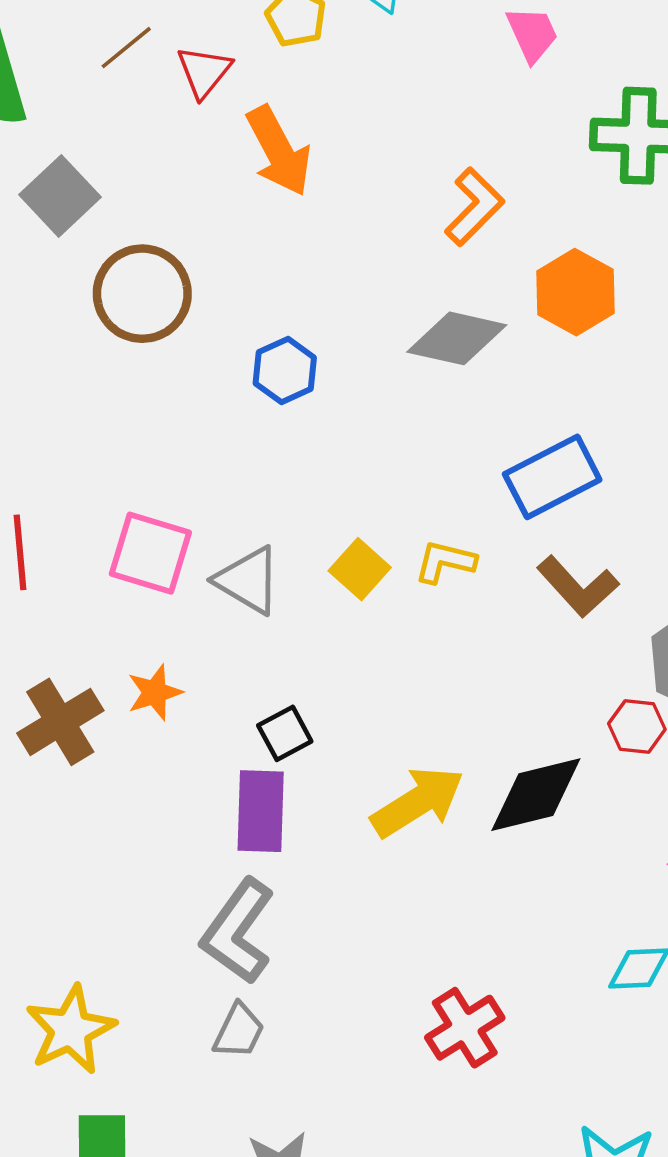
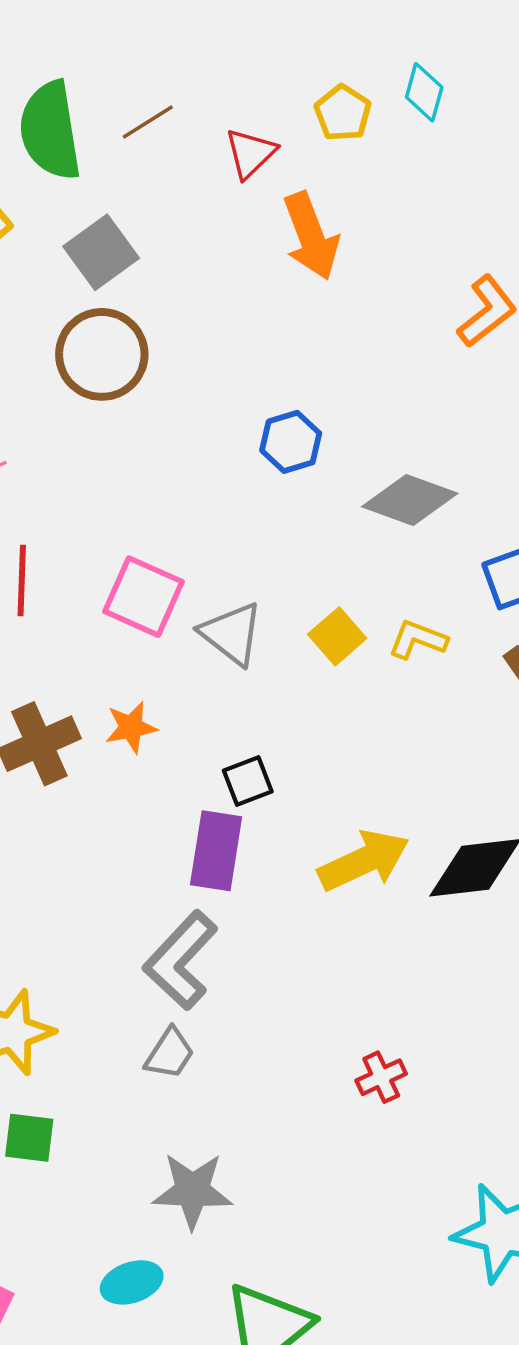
brown line: (126, 48) -> (148, 122), moved
brown circle: (142, 294) -> (102, 354), moved
gray diamond: (457, 338) -> (410, 500), moved
red cross: (465, 1028) -> (381, 1077), size x0.7

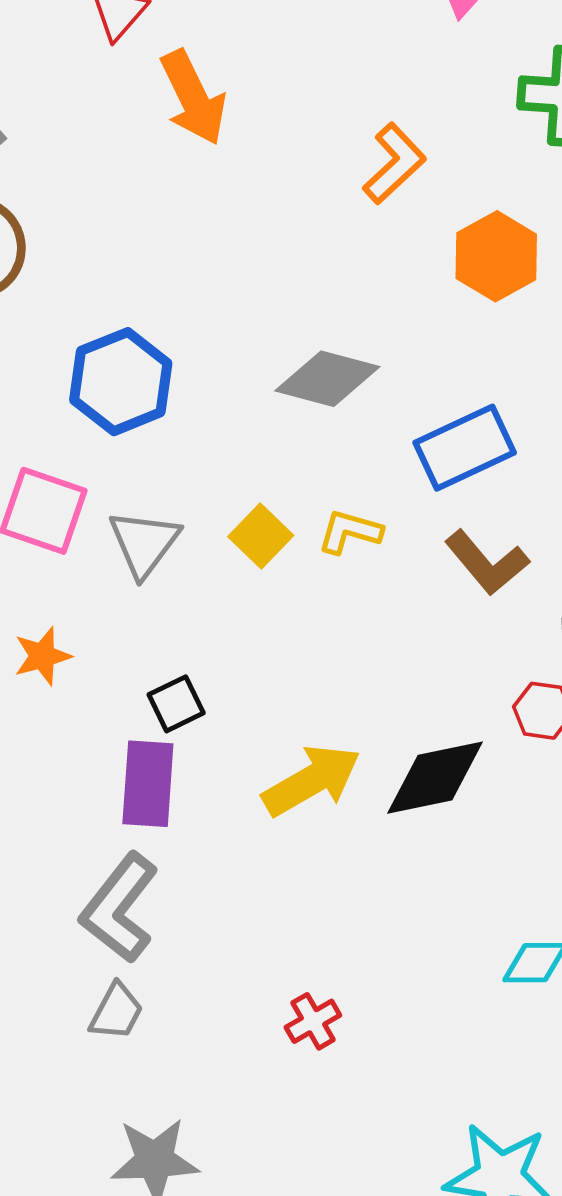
blue hexagon: (291, 442) -> (121, 382), moved, size x1.5
gray triangle: (232, 634) -> (144, 543), turned 34
red cross: (381, 1077) -> (313, 1021), moved

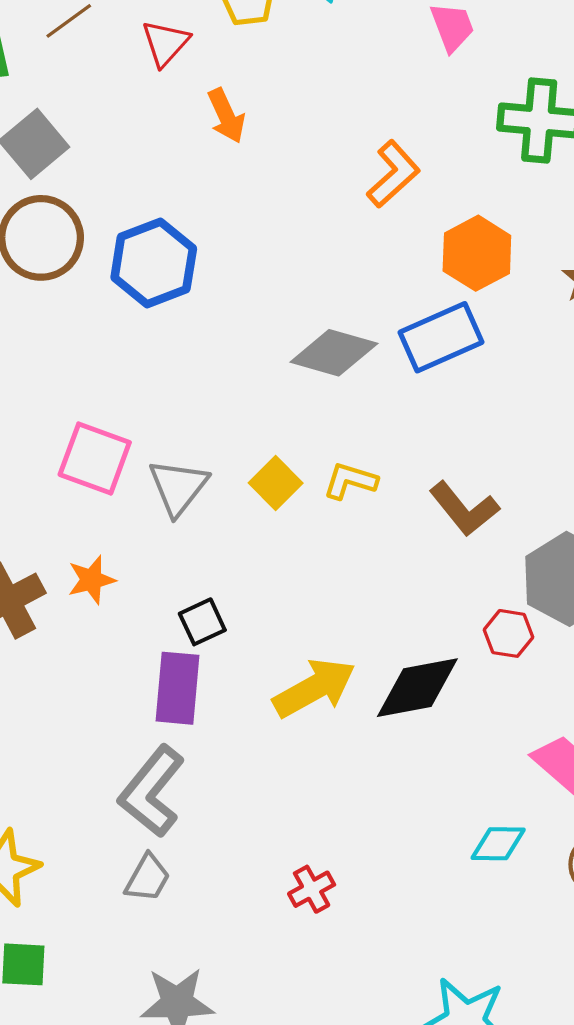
orange arrow: (193, 98) -> (226, 116), size x0.7
blue hexagon: (121, 382) -> (154, 263), moved
blue rectangle: (465, 448) -> (441, 337), moved

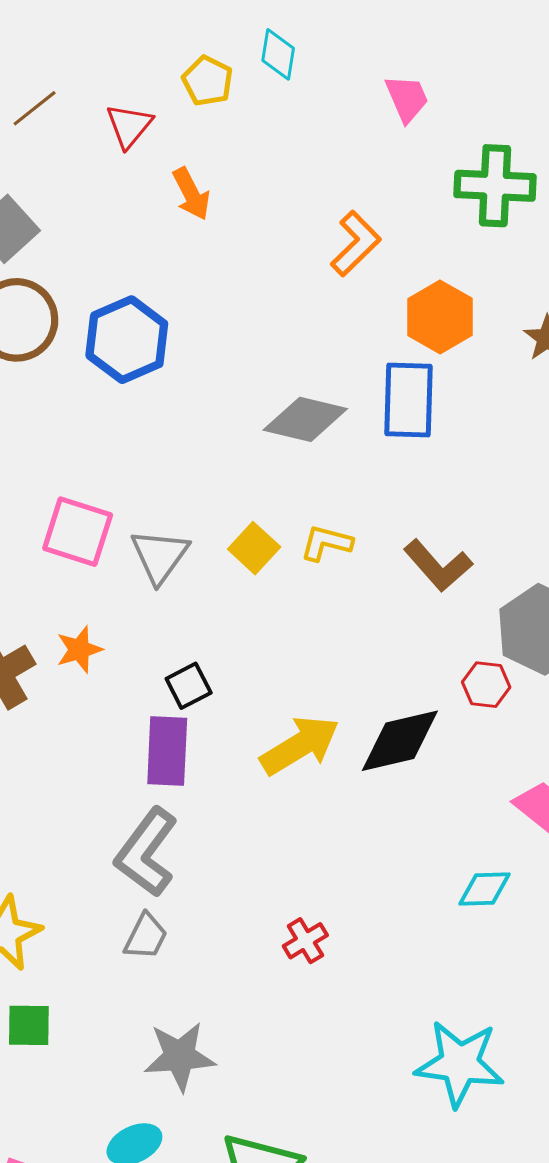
blue rectangle: (441, 337) -> (409, 400), turned -62

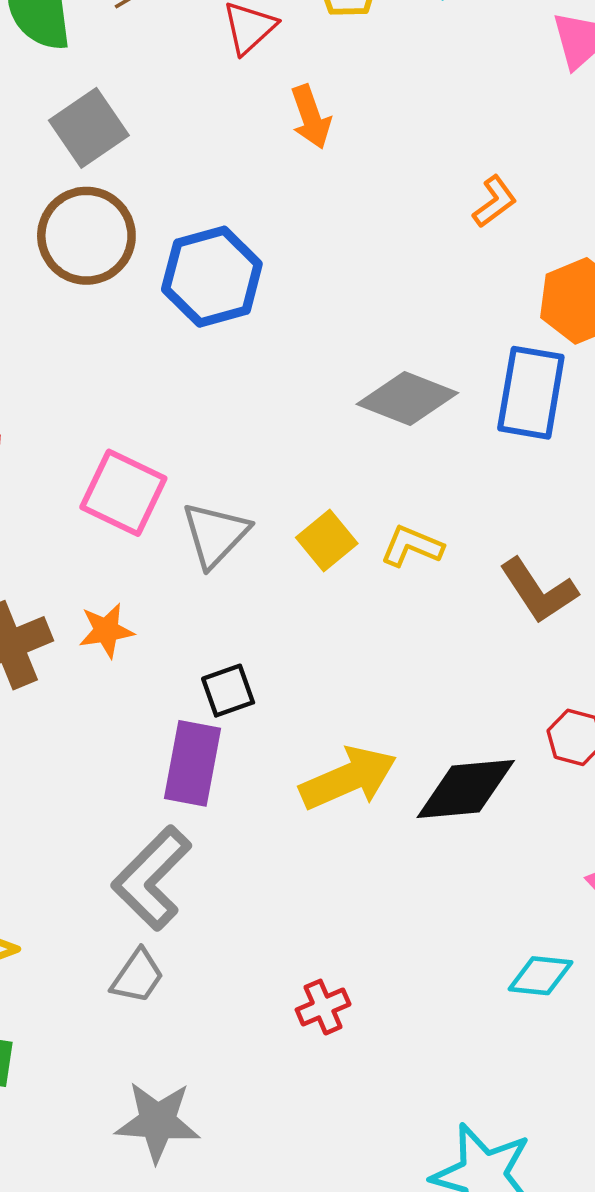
orange L-shape: (356, 244) -> (495, 202), size x0.7

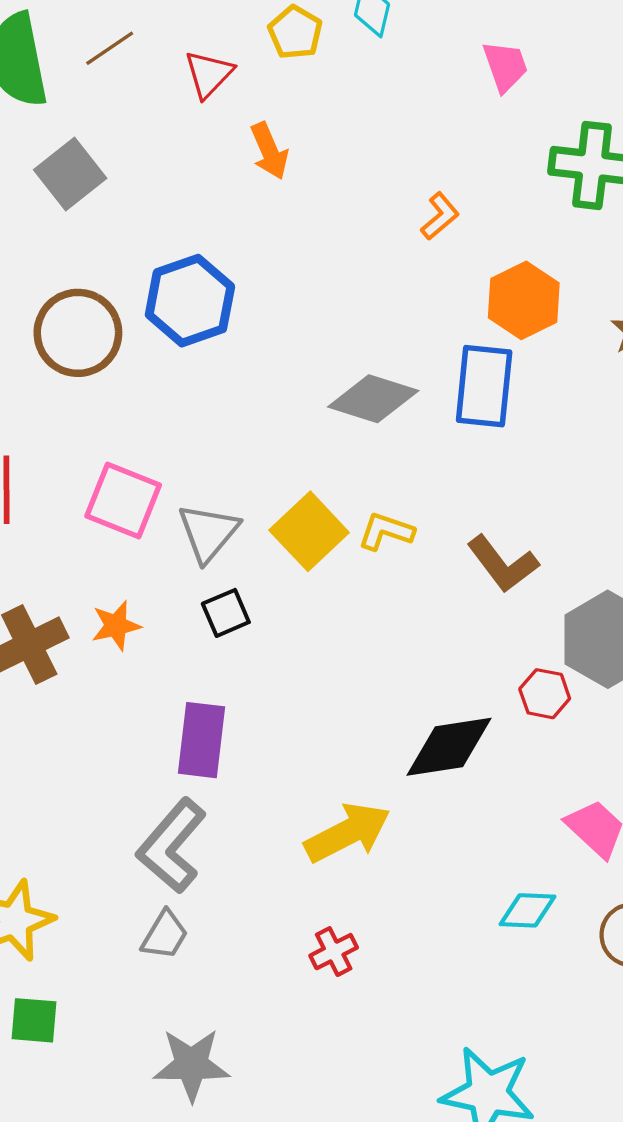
brown circle: (86, 236) -> (78, 333), moved
yellow square: (327, 540) -> (309, 531), size x1.4
black square: (228, 691) -> (226, 613), moved
yellow arrow: (348, 778) -> (348, 833), moved

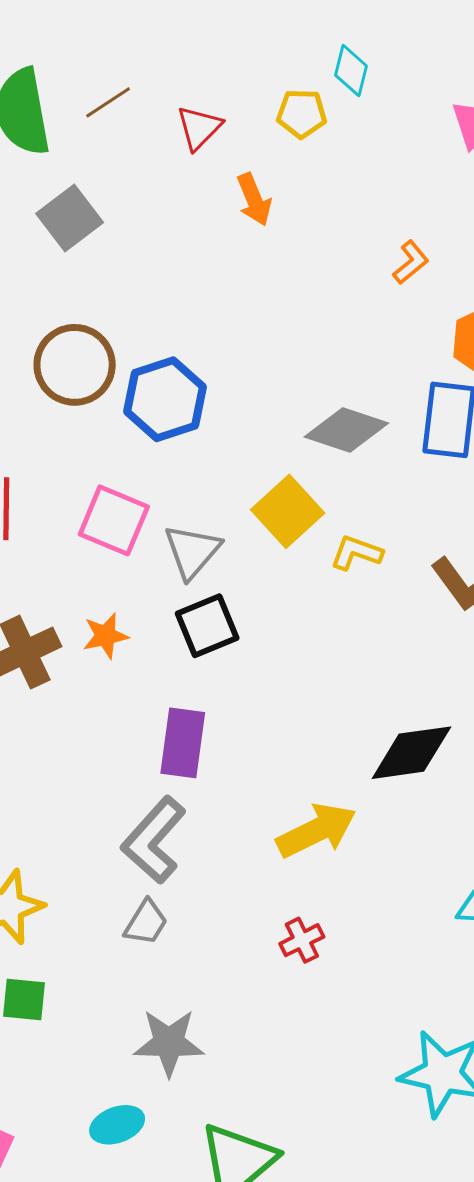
yellow pentagon: (295, 32) -> (302, 114), moved, turned -30
blue hexagon: (190, 301) -> (165, 399), moved
yellow square: (309, 531) -> (288, 511), moved
black square: (226, 613) -> (207, 626), size x1.4

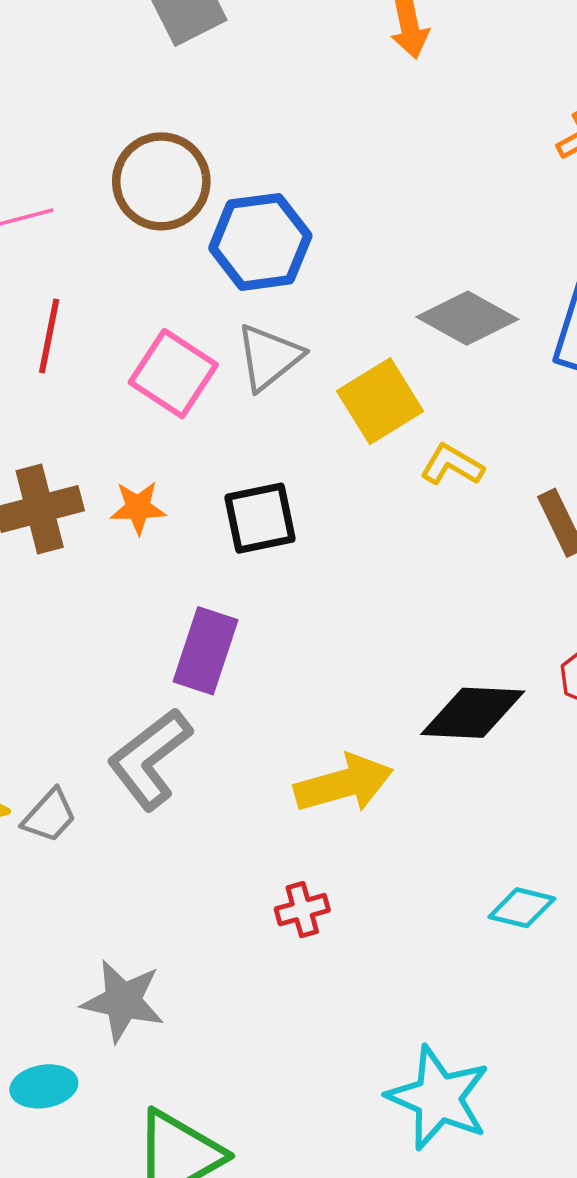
gray triangle: (192, 551) -> (269, 357), moved
gray trapezoid: (146, 922) -> (49, 816), moved

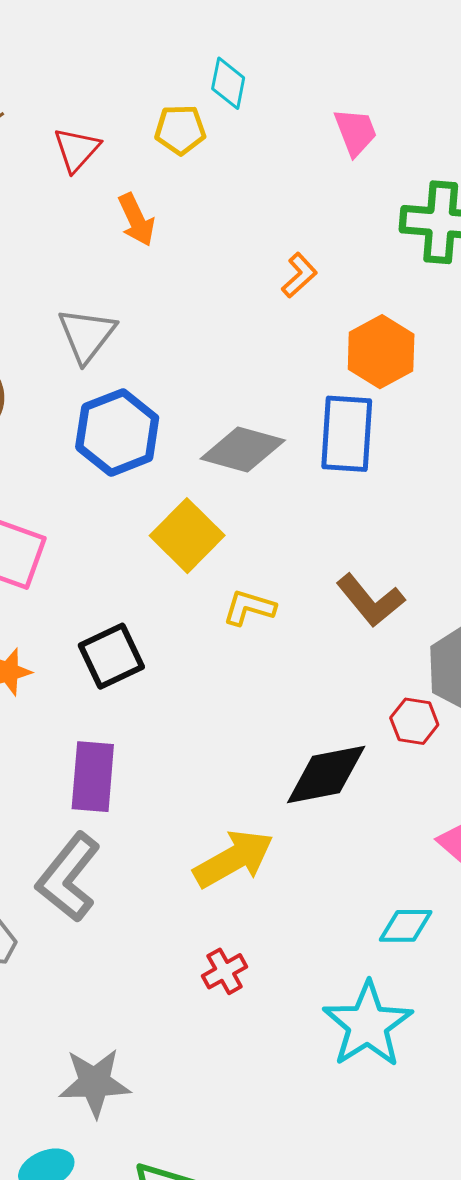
blue hexagon: (260, 242) -> (117, 432), moved
gray triangle: (269, 357) -> (87, 335), moved
yellow L-shape: (452, 465) -> (249, 608), moved
cyan star: (438, 1098) -> (368, 1025), moved, turned 30

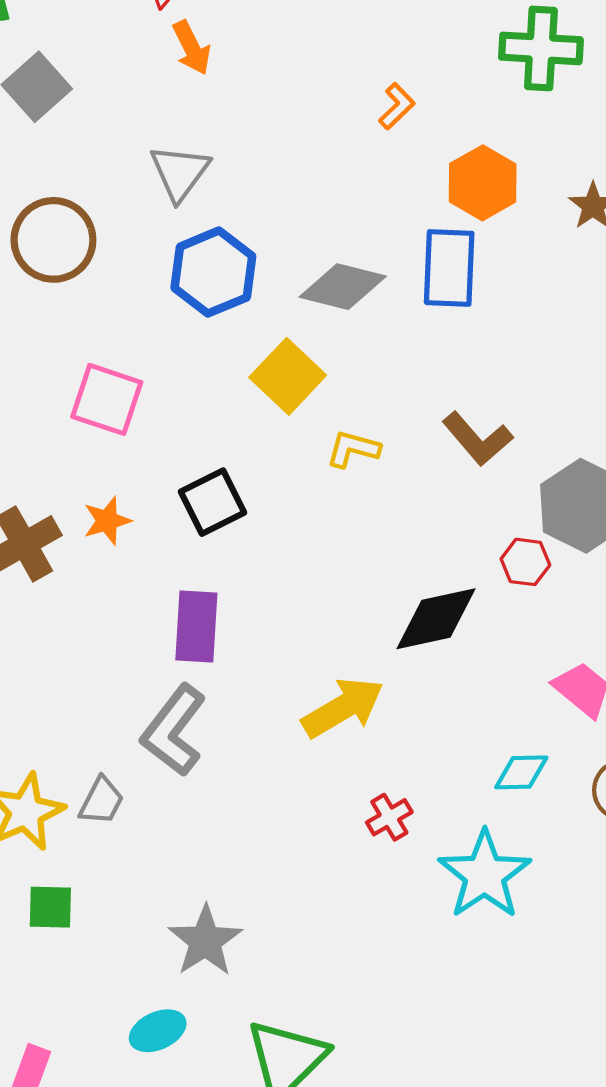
orange arrow: (136, 220) -> (192, 48), moved
red cross: (225, 971) -> (389, 817), moved
gray star: (95, 1083) -> (205, 941), turned -30

